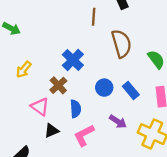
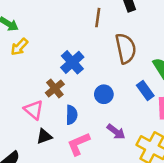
yellow arrow: (24, 69) -> (19, 47), moved
blue rectangle: (131, 91) -> (145, 91), moved

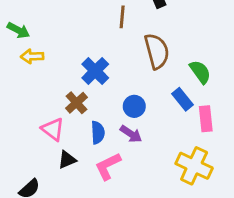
yellow arrow: (19, 47) -> (32, 56), turned 48
purple arrow: (116, 132) -> (131, 134), moved

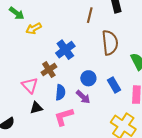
yellow arrow: (32, 56) -> (34, 28), moved, turned -35
blue rectangle: (182, 99) -> (114, 85), moved

